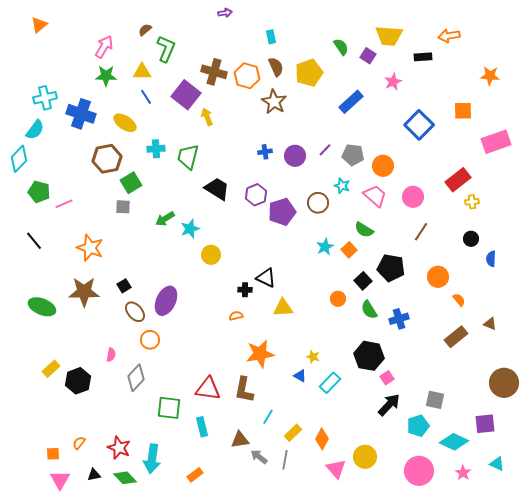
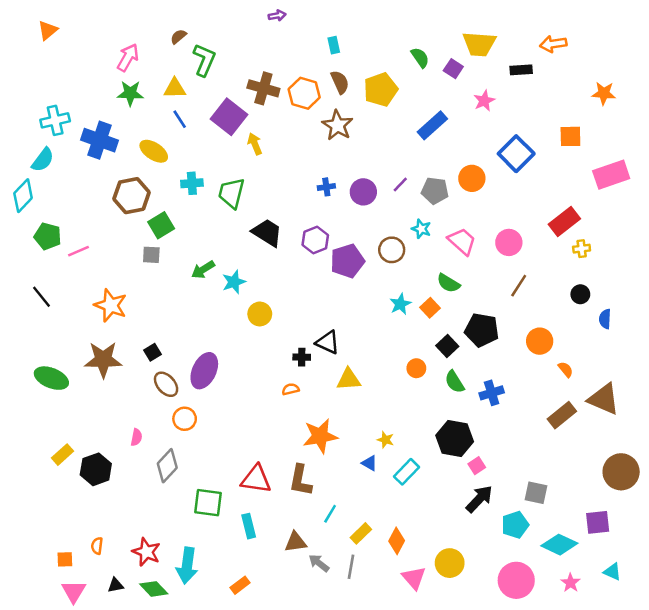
orange circle: (383, 166) -> (472, 178), moved
brown triangle: (490, 324) -> (604, 399), size x2.0
orange semicircle: (79, 443) -> (97, 546), turned -32

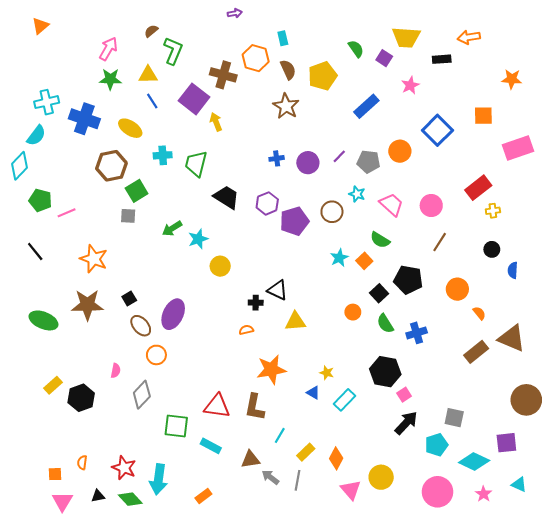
orange hexagon: (304, 93) -> (256, 58), moved
cyan rectangle: (249, 526) -> (211, 446), turned -48

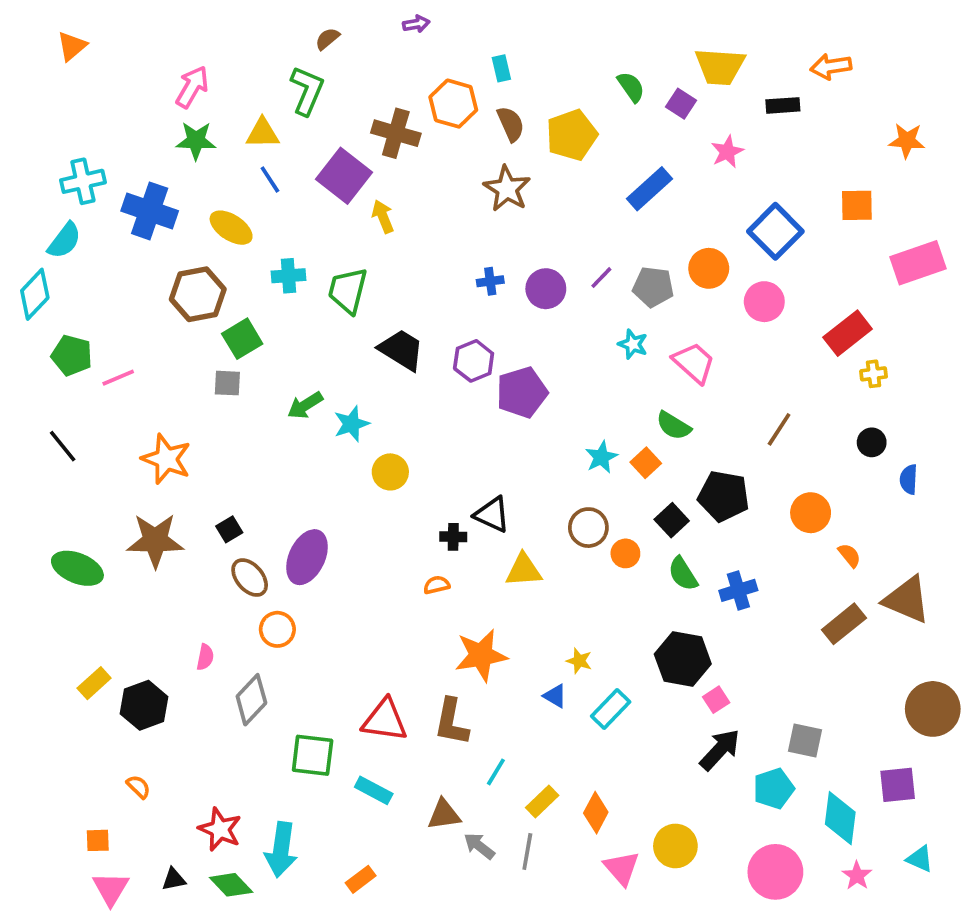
brown semicircle: (151, 31) -> (327, 39), moved
pink circle: (431, 205) -> (764, 302), moved
brown circle: (332, 212) -> (588, 528), moved
cyan diamond: (474, 462) -> (840, 818), turned 72
orange semicircle: (82, 463) -> (139, 787), moved, turned 128

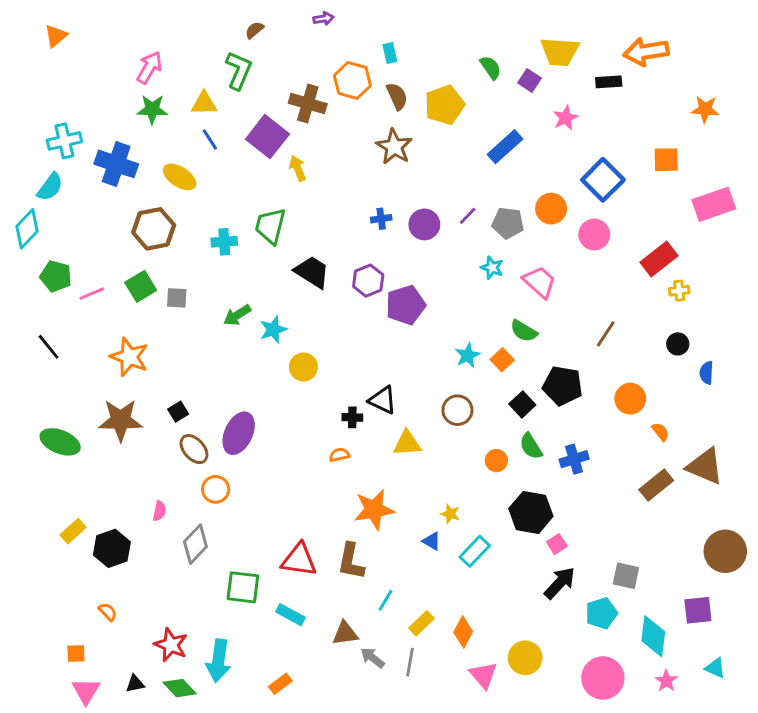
orange arrow: (831, 67) -> (646, 52), size x1.4
cyan cross: (288, 276) -> (224, 242), moved
green square: (242, 339) -> (141, 286), moved
orange circle: (625, 553) -> (496, 461), moved

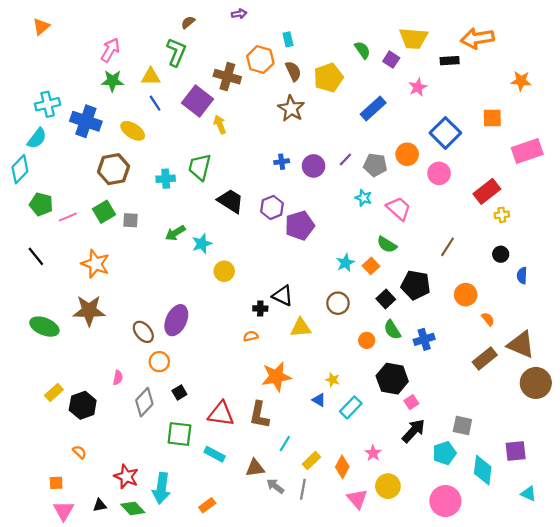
black square: (178, 412) -> (179, 393), moved
brown circle: (725, 551) -> (536, 383), moved
pink star: (666, 681) -> (373, 453), moved

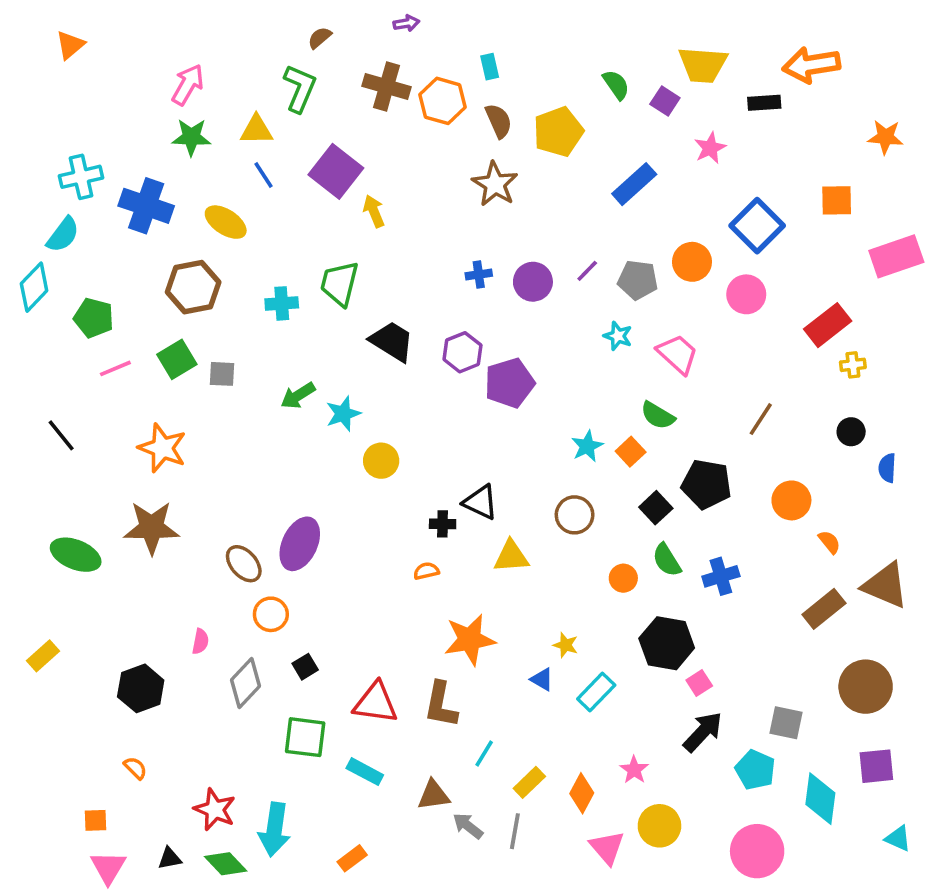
brown cross: (227, 77) -> (387, 86), moved
green pentagon: (41, 204) -> (94, 318), moved
brown circle: (536, 383) -> (866, 687), moved
yellow rectangle: (54, 393) -> (43, 656), moved
cyan pentagon: (444, 453) -> (755, 770), turned -30

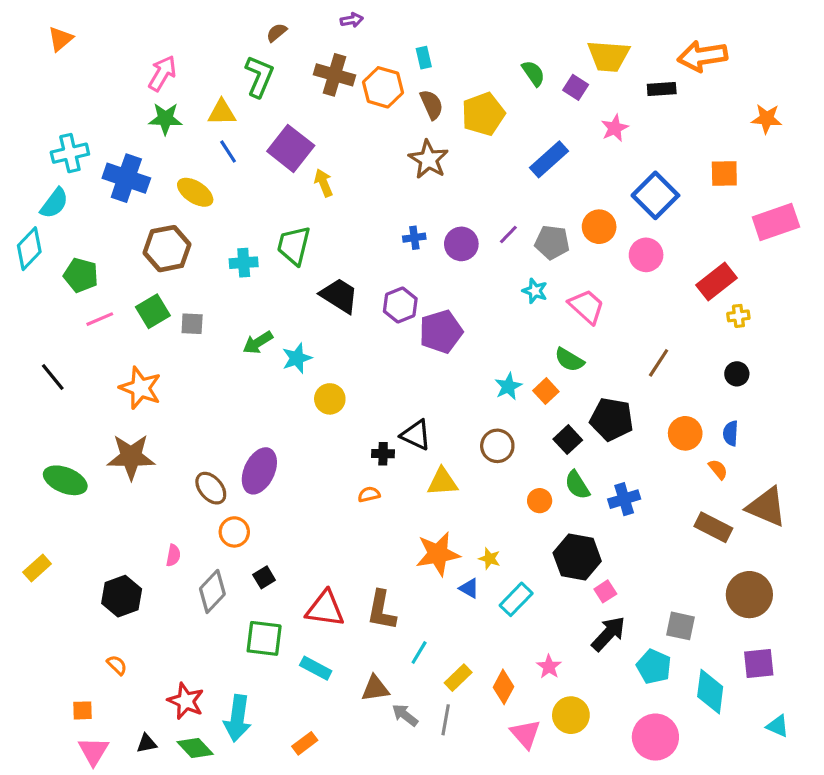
blue semicircle: (887, 468) -> (731, 433), moved
brown rectangle: (824, 609) -> (713, 527), turned 66
orange star: (470, 640) -> (438, 554), moved

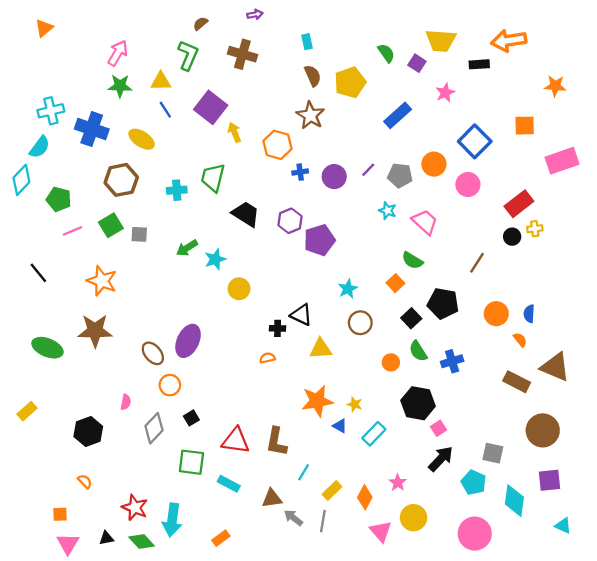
orange hexagon: (383, 87) -> (278, 145), moved
black circle: (737, 374) -> (512, 237), moved
cyan star: (508, 386) -> (348, 289), moved

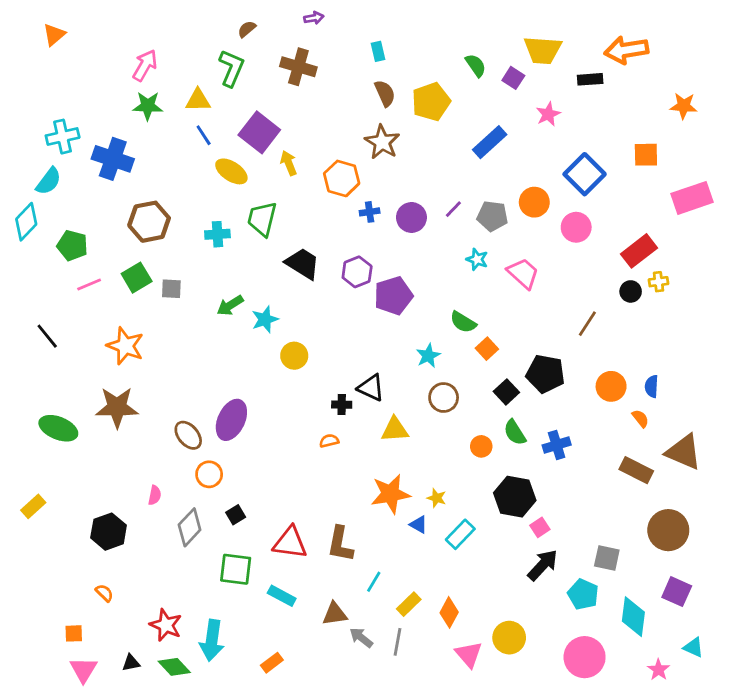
yellow ellipse: (142, 139) -> (231, 171), moved
green semicircle: (412, 260) -> (463, 322), moved
purple square: (550, 480) -> (677, 592), turned 30
pink star: (398, 483) -> (659, 670), moved

